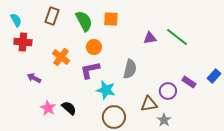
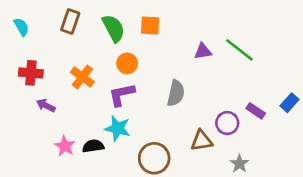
red cross: (23, 42) -> (31, 73), moved
cyan star: (106, 90) -> (118, 128), moved
black semicircle: (69, 108) -> (93, 146), turned -49
gray star: (164, 120) -> (239, 164), moved

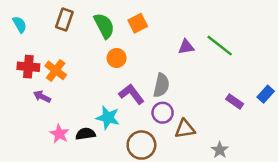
orange square: (150, 26) -> (138, 23), turned -30
orange cross: (82, 77) -> (56, 70), moved
purple L-shape: (122, 95) -> (131, 94), moved, turned 65
purple circle: (227, 123) -> (163, 113), moved

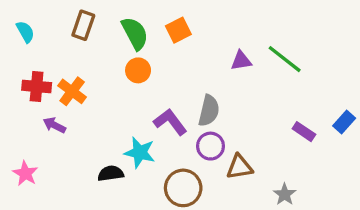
orange circle: (117, 58) -> (138, 70), moved
pink star: (59, 134) -> (25, 173), moved

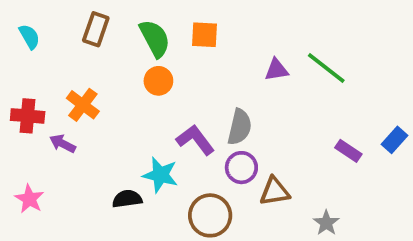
orange square: (178, 30) -> (205, 35), turned 30
red cross: (37, 86) -> (28, 116), moved

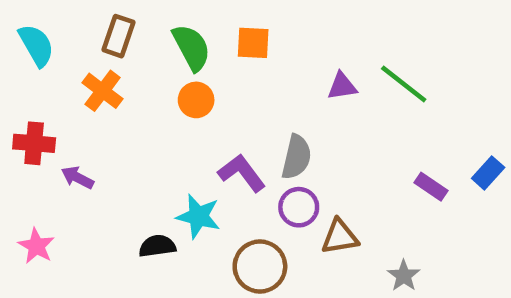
cyan semicircle: (29, 37) -> (36, 45), size x1.4
orange cross: (83, 105) -> (103, 91), moved

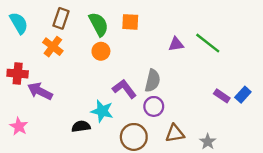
blue rectangle: (488, 173) -> (243, 95), moved
purple arrow: (77, 178) -> (40, 91), size x1.5
brown triangle: (340, 237) -> (175, 133), moved

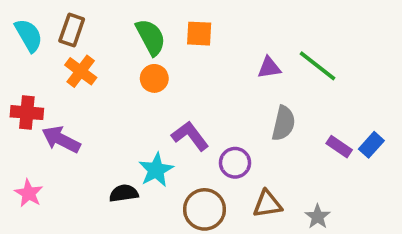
brown rectangle: (61, 18) -> (72, 30), moved
gray semicircle: (153, 81) -> (283, 123), moved
cyan star: (102, 111) -> (156, 170), turned 30

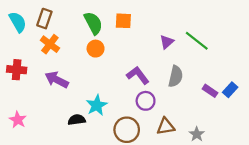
purple triangle: (269, 68) -> (167, 42), turned -32
purple L-shape: (190, 136) -> (138, 75), moved
purple arrow: (61, 139) -> (57, 80), moved

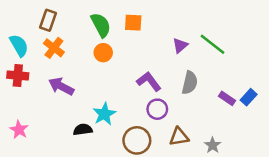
cyan semicircle: (18, 22) -> (19, 45), moved

